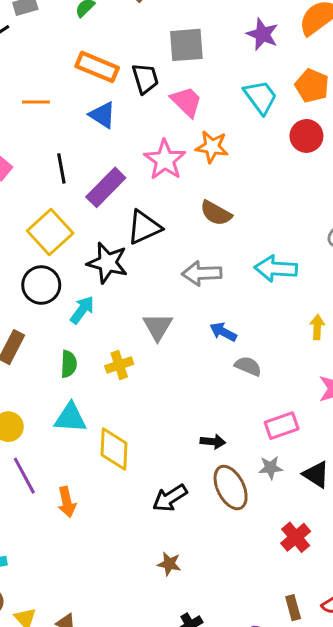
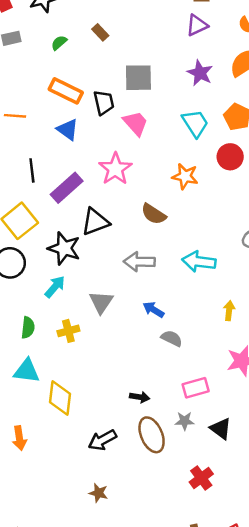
orange star: (212, 147) -> (185, 176), moved
cyan arrow: (82, 310) -> (55, 287), moved

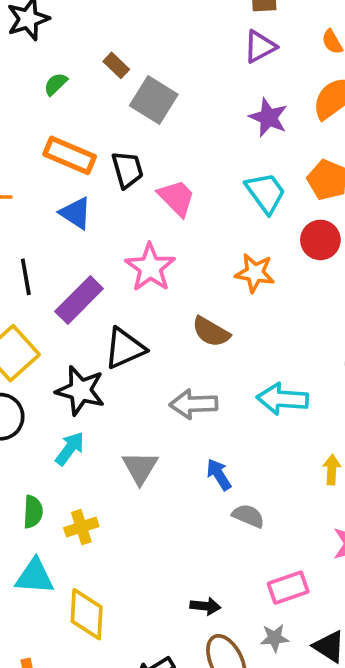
gray square: (138, 78) -> (154, 100), moved, turned 36
blue arrow: (153, 310) -> (219, 475), turned 30
yellow cross: (68, 331) -> (81, 527), moved

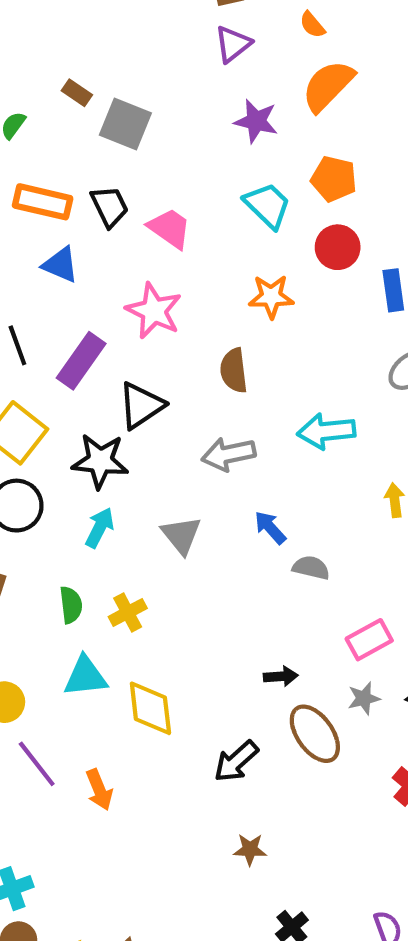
brown semicircle: (211, 332) -> (234, 370), turned 63

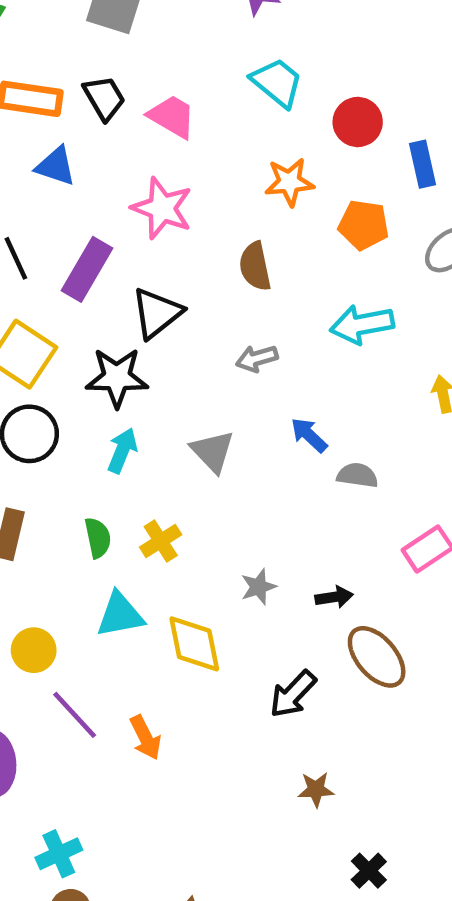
orange pentagon: (334, 179) -> (364, 225), moved
gray arrow: (228, 454) -> (257, 358), size x0.7
gray star: (364, 698) -> (258, 587), moved

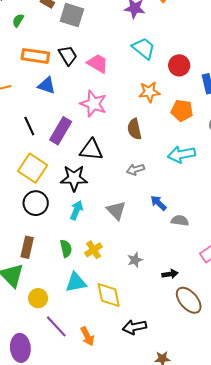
black triangle: (157, 313) -> (91, 150), turned 45
gray star: (258, 587) -> (135, 260), moved
black arrow: (293, 694) -> (134, 327), moved, turned 35

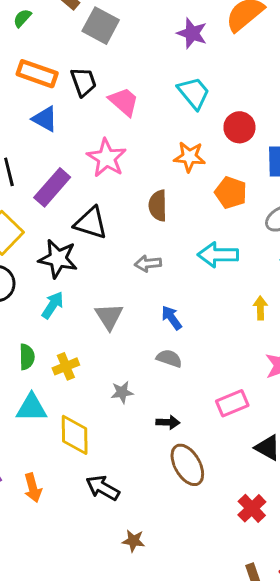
gray semicircle: (180, 221) -> (169, 358), moved
black arrow: (134, 327) -> (103, 488), turned 30

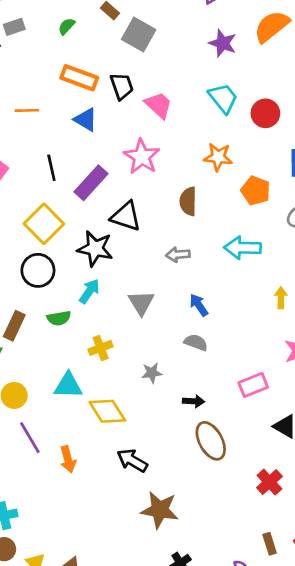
red circle: (239, 127) -> (265, 113), moved
green semicircle: (27, 357) -> (59, 318), moved, turned 80
yellow diamond: (75, 435) -> (107, 411), turned -33
brown star: (133, 541) -> (160, 510), size x1.8

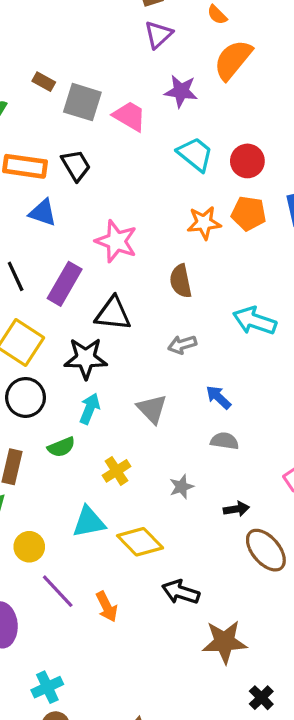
pink trapezoid: (159, 105) -> (130, 116), moved
orange pentagon: (256, 191) -> (249, 213), moved
cyan arrow: (243, 248) -> (255, 321), turned 30

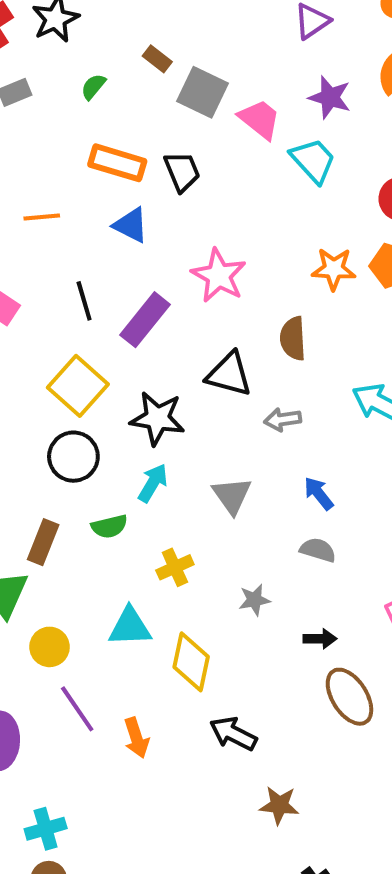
cyan trapezoid: (195, 154) -> (313, 160), moved
black triangle: (113, 314) -> (229, 374), moved
yellow diamond: (140, 542) -> (191, 662), turned 48
brown star: (224, 642) -> (279, 805), size x0.7

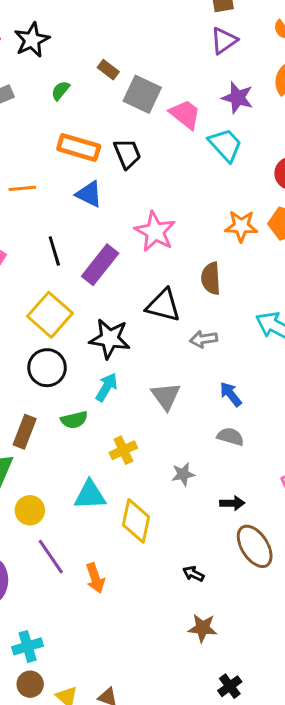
black arrow: (233, 734) -> (193, 574), moved, size x0.6

